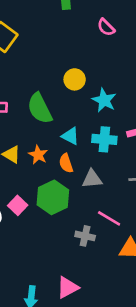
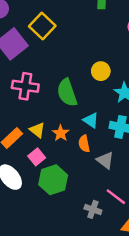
gray triangle: (92, 179) -> (105, 160), turned 36
green hexagon: (53, 197) -> (53, 180), moved
pink square: (18, 205) -> (37, 157), moved

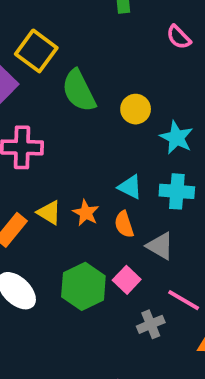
green semicircle: (67, 93) -> (79, 91), moved
pink square: (37, 157) -> (127, 280), moved
gray cross: (93, 209) -> (151, 324), turned -35

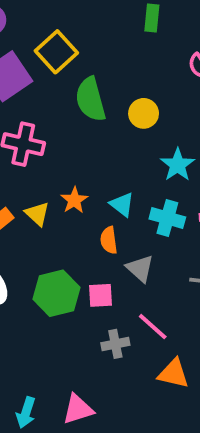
yellow circle: (136, 109) -> (144, 113), moved
orange star: (86, 213) -> (74, 200), moved
pink square: (127, 280) -> (100, 295), turned 32

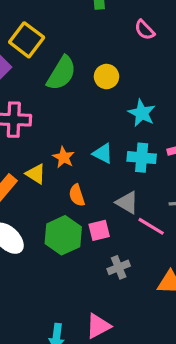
green semicircle: (91, 99) -> (61, 73), turned -123
orange semicircle: (109, 240) -> (77, 195), moved
pink line: (153, 327) -> (151, 226), moved

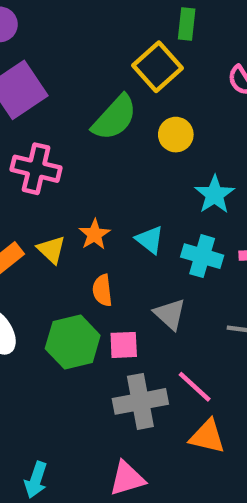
yellow square: (27, 40) -> (157, 67), moved
pink line: (151, 226) -> (195, 387), moved
gray cross: (119, 267) -> (140, 401), size x1.6
pink triangle: (98, 326) -> (127, 478), moved

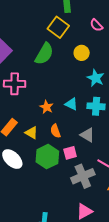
yellow circle: (176, 135) -> (82, 53), moved
yellow triangle: (51, 250) -> (31, 133), moved

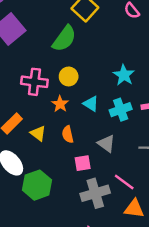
yellow circle: (82, 53) -> (69, 76), moved
pink cross: (15, 84) -> (34, 82), moved
cyan cross: (96, 106) -> (121, 110), turned -30
green hexagon: (47, 157) -> (37, 185), moved

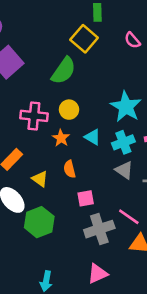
cyan star: (124, 75) -> (126, 107), size x1.4
yellow triangle: (38, 133) -> (40, 179), moved
gray triangle: (106, 144) -> (124, 170), moved

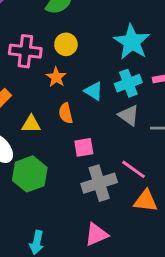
cyan triangle: (93, 137) -> (94, 91), moved
yellow triangle: (40, 179) -> (31, 124), turned -36

